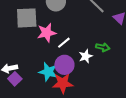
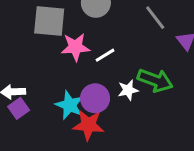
white line: (64, 43) -> (105, 55), moved
green arrow: (103, 47) -> (155, 80), size x1.6

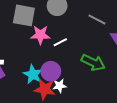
gray line: (155, 18) -> (97, 19), turned -30
white star: (128, 90) -> (60, 86), moved

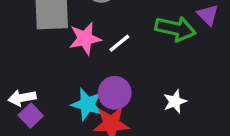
green arrow: (93, 63) -> (175, 29), moved
white star: (60, 86) -> (175, 102), moved

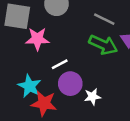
white line: (119, 43) -> (60, 64), moved
purple circle: (115, 93) -> (70, 84), moved

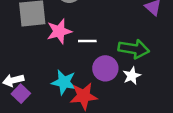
green arrow: (103, 45) -> (134, 49), moved
white line: (60, 64) -> (87, 41), moved, turned 42

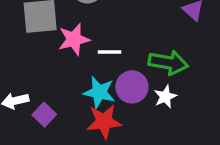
cyan star: (64, 82) -> (99, 92), moved
purple square: (21, 94) -> (44, 115), moved

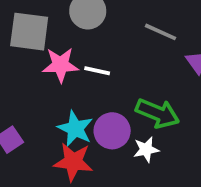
white line: (110, 52) -> (97, 71), moved

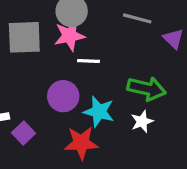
pink star: (60, 65) -> (69, 36), moved
cyan star: (75, 129) -> (99, 112), moved
purple circle: (112, 131) -> (63, 96), moved

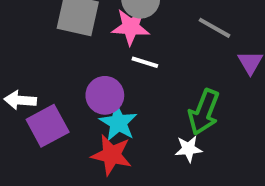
green arrow: (147, 89) -> (204, 112), turned 84
cyan star: (99, 112) -> (118, 123), moved
purple square: (24, 133) -> (48, 126), size x1.5

